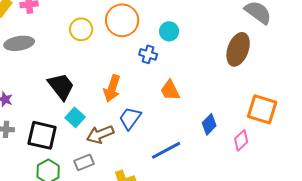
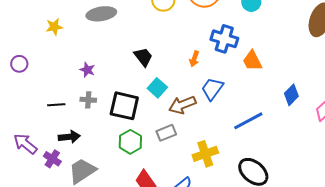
blue cross: (148, 54) -> (224, 39), moved, size x1.5
black trapezoid: (61, 86) -> (143, 57), size x0.7
orange arrow: (112, 88) -> (194, 59), size x0.6

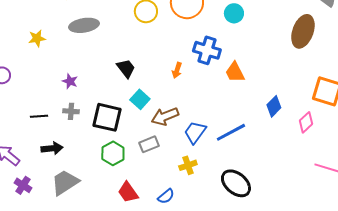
blue trapezoid: (212, 89) -> (195, 132), moved
yellow cross: (205, 154) -> (188, 165), size x0.7
purple cross: (52, 159) -> (23, 185), moved

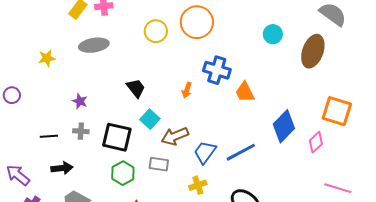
cyan circle: (234, 13) -> (273, 34), moved
blue diamond: (274, 106) -> (284, 126), size x1.5
gray rectangle: (149, 144) -> (159, 164), turned 30

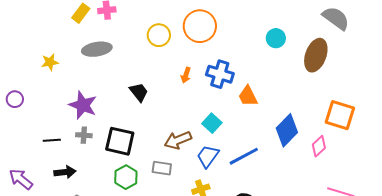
orange arrow: (187, 90) -> (186, 75), moved
purple star: (80, 101) -> (83, 105), size x1.8
cyan square: (150, 119) -> (212, 123), moved

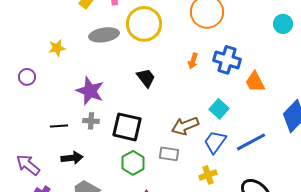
yellow circle: (159, 35) -> (144, 24), moved, size x1.5
purple circle: (15, 99) -> (27, 77), moved

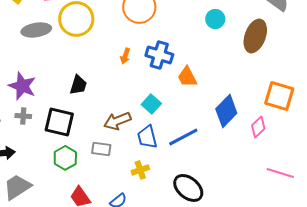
black trapezoid: (146, 78) -> (78, 85), moved, turned 55
blue trapezoid: (215, 142) -> (147, 137), turned -50

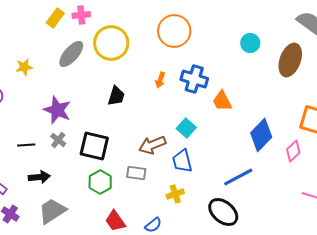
gray ellipse: (36, 30) -> (71, 54), turned -40
black trapezoid: (78, 85) -> (116, 96), moved
gray cross: (23, 116) -> (58, 140), turned 35
blue line: (183, 137) -> (238, 177), moved

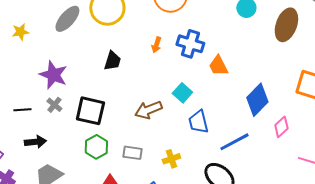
pink diamond: (293, 151) -> (281, 127), moved
blue trapezoid: (182, 161) -> (198, 122), moved
gray rectangle: (136, 173) -> (132, 153), moved

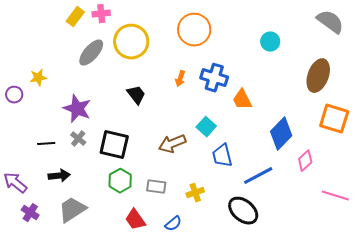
brown ellipse: (286, 25) -> (318, 76), moved
yellow star: (20, 32) -> (38, 78), moved
black trapezoid: (112, 61) -> (136, 95), turned -55

